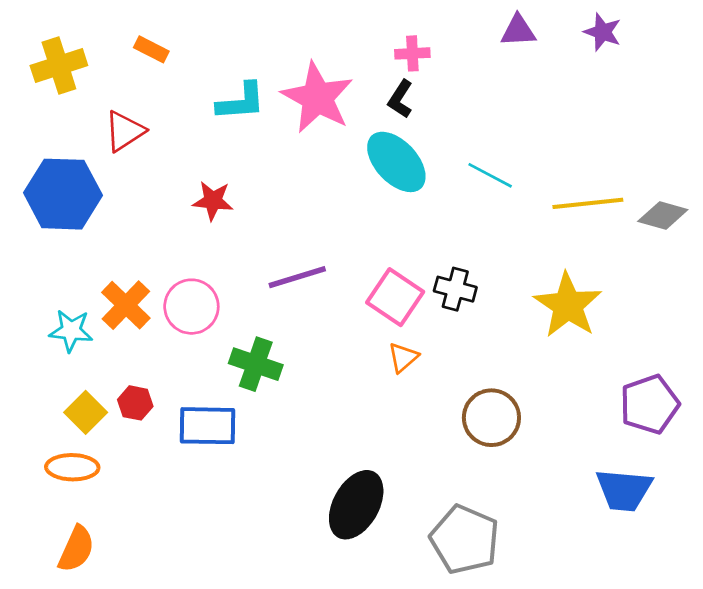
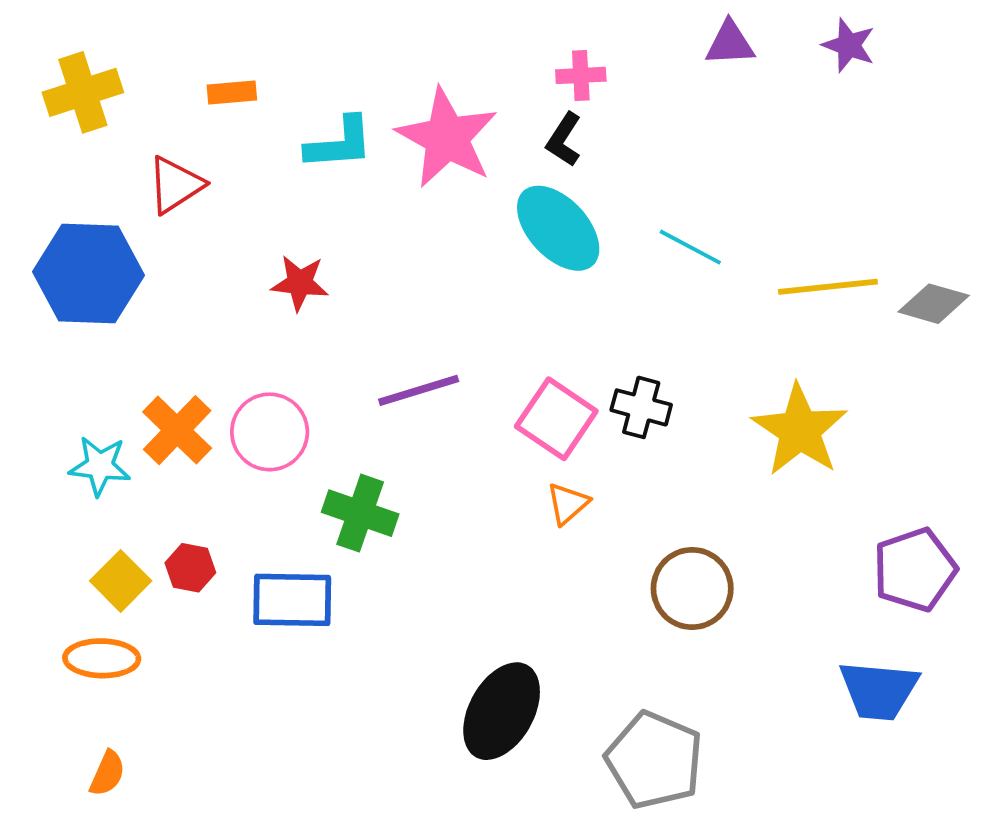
orange rectangle: (151, 49) -> (232, 92), moved, turned -32
orange semicircle: (76, 549) -> (107, 773), size x0.7

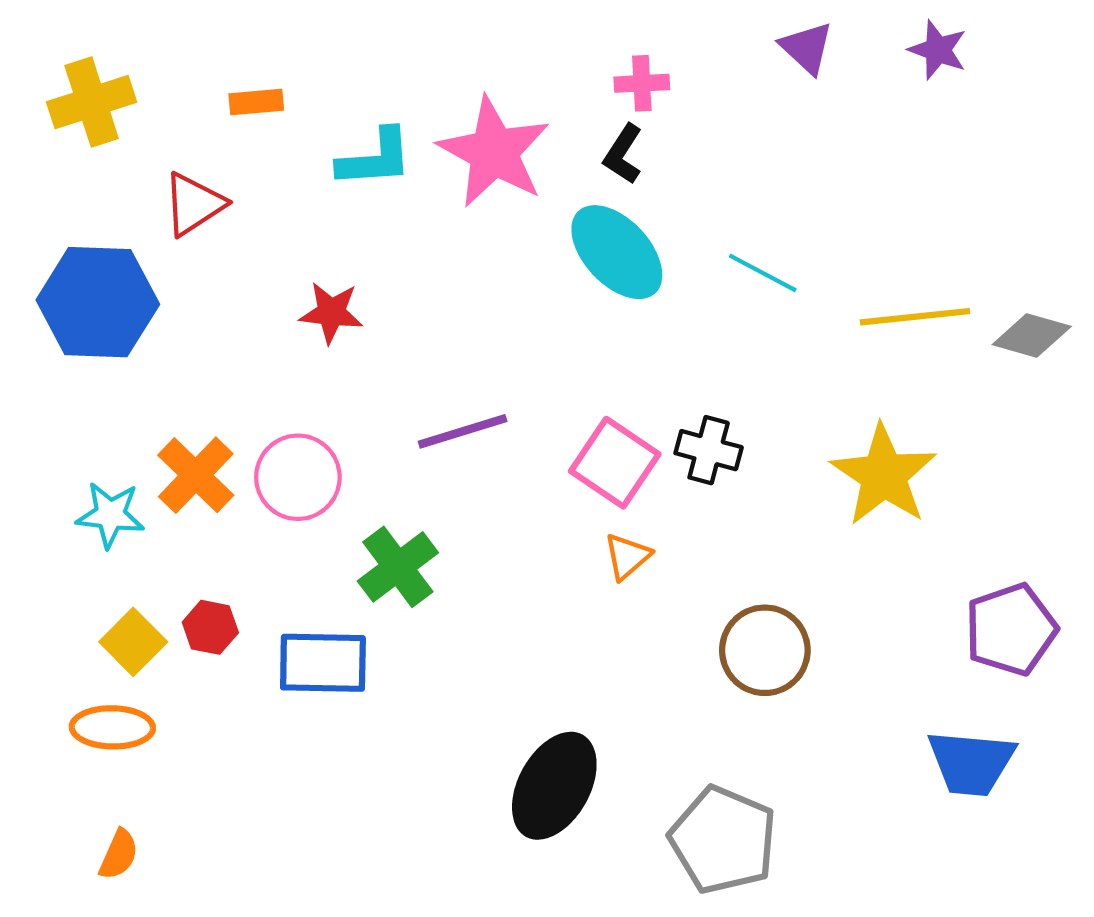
purple triangle: (730, 43) -> (807, 48), turned 46
green cross: (360, 513) -> (398, 567), turned 34

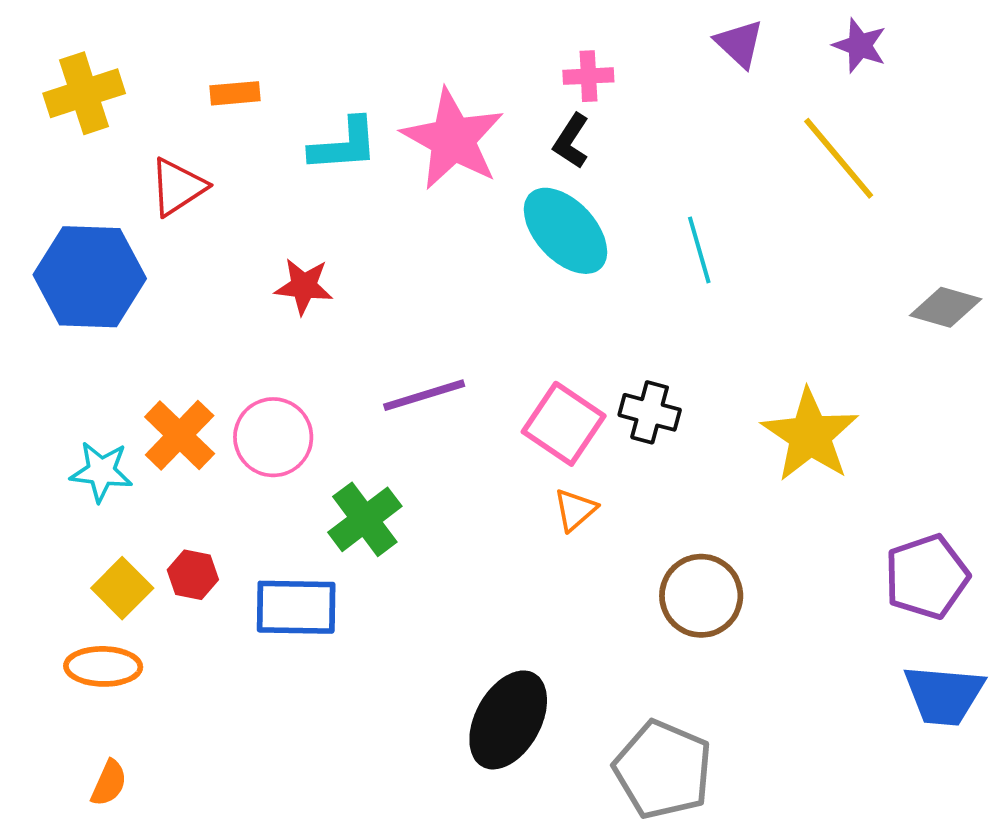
cyan line: (763, 273) -> (699, 250), turned 46
yellow line: (915, 317) -> (839, 158), moved, turned 56
blue trapezoid: (971, 763) -> (944, 695), moved

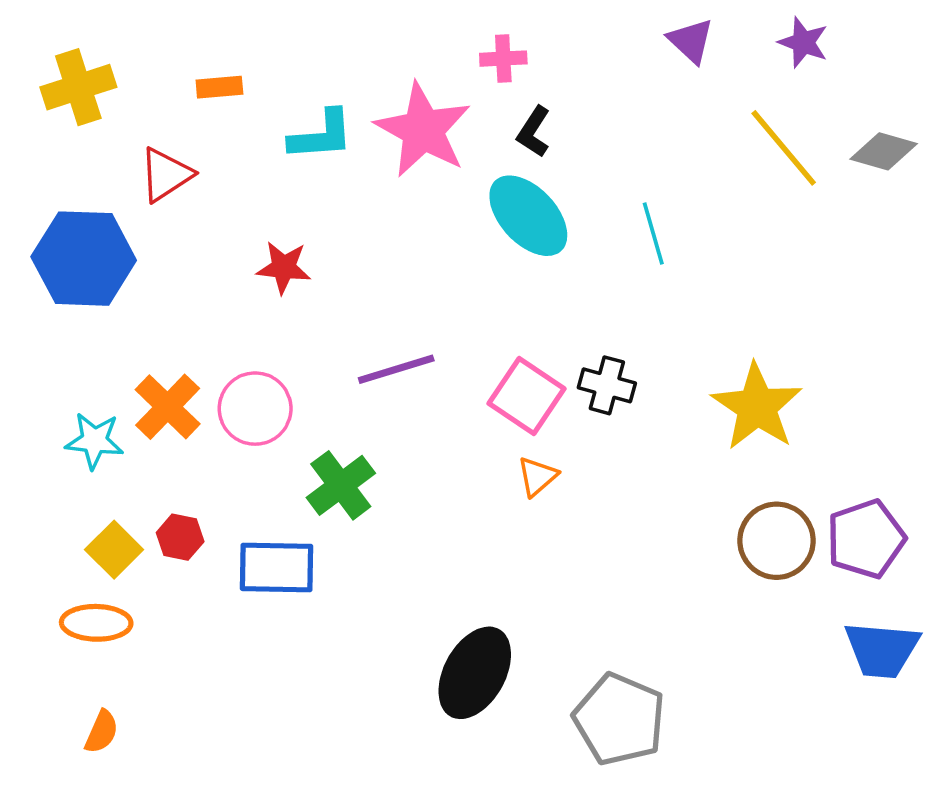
pink cross: (588, 76) -> (503, 59), moved
gray diamond: (946, 307) -> (884, 151), moved
brown circle: (701, 596) -> (777, 541), moved

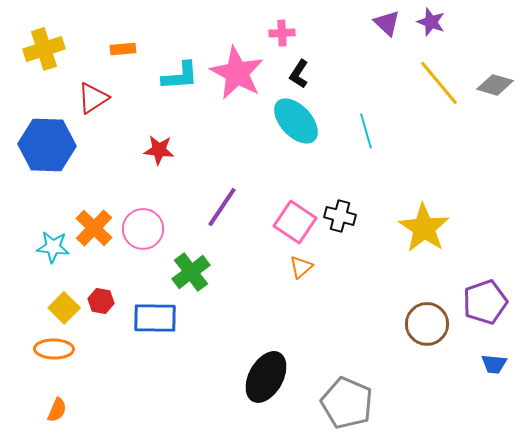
purple star: (803, 42) -> (431, 22), moved
purple line: (396, 369) -> (222, 207), turned -39
brown circle: (777, 541) -> (427, 324), moved
blue trapezoid: (882, 650) -> (494, 364), size x0.6

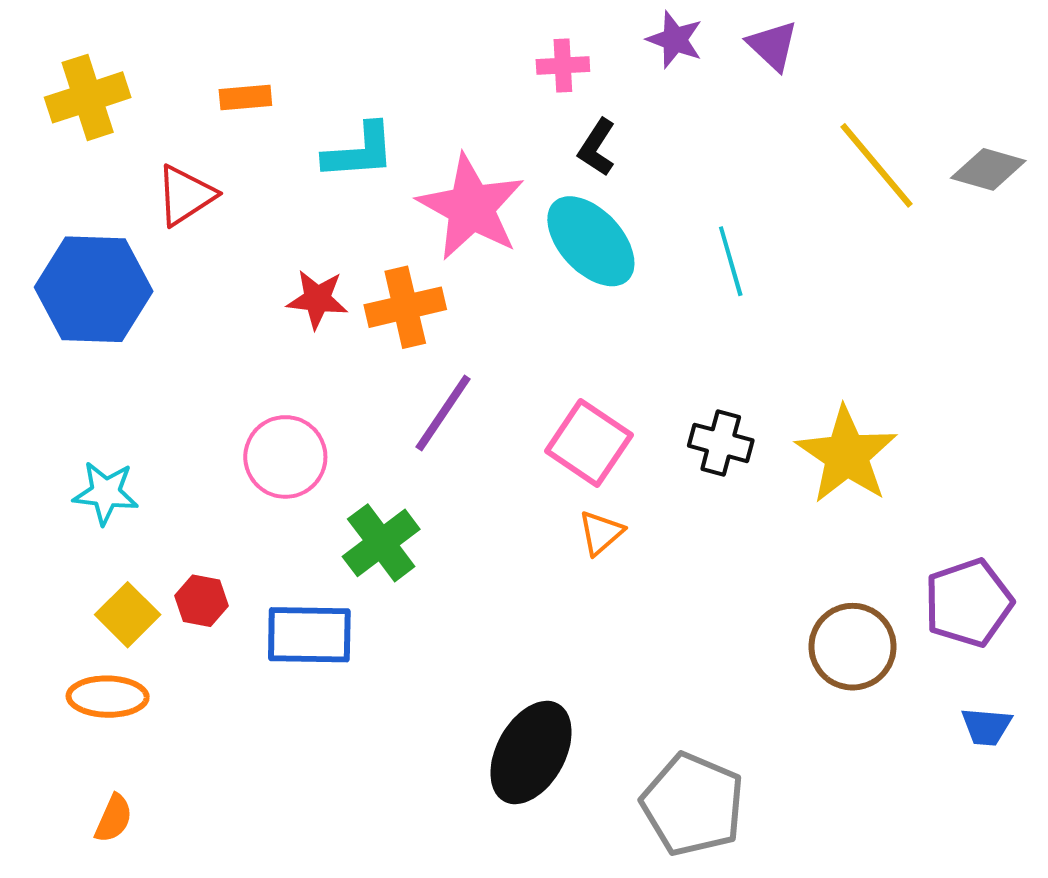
purple star: (431, 22) -> (675, 40), moved
pink star: (237, 73) -> (471, 207), moved
black cross: (340, 216) -> (721, 443), moved
orange cross: (94, 228) -> (405, 307), moved, turned 33

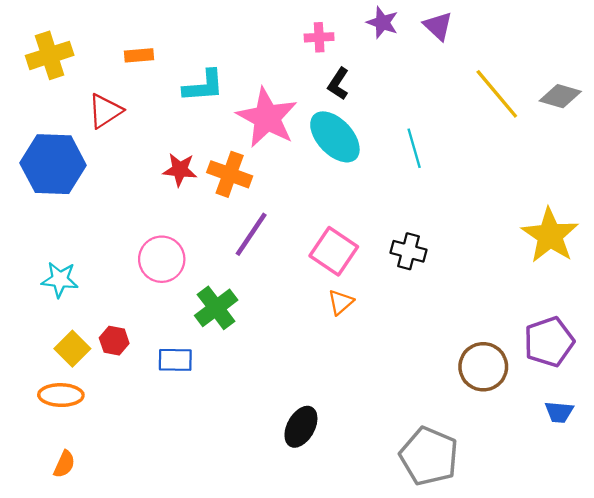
orange cross: (405, 307) -> (230, 174), turned 33
yellow star: (847, 455) -> (550, 235), moved
blue rectangle: (309, 635) -> (175, 360), size x0.7
black ellipse: (531, 753) -> (301, 427), size x0.7
gray pentagon: (693, 804) -> (429, 456), moved

